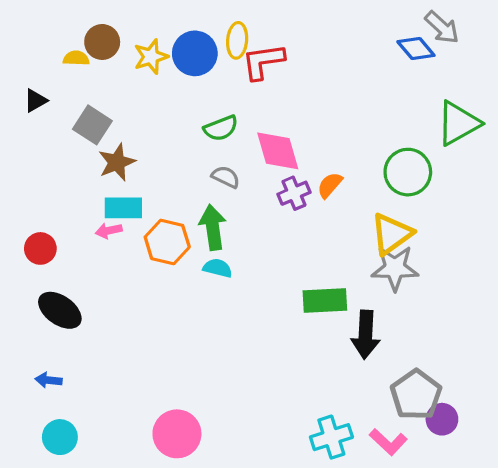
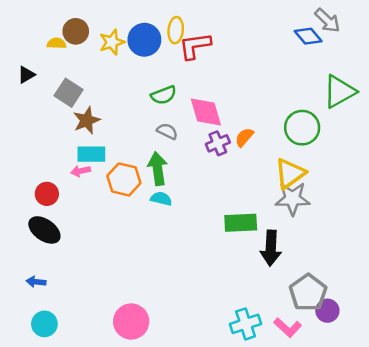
red circle: (40, 248) -> (47, 194), moved

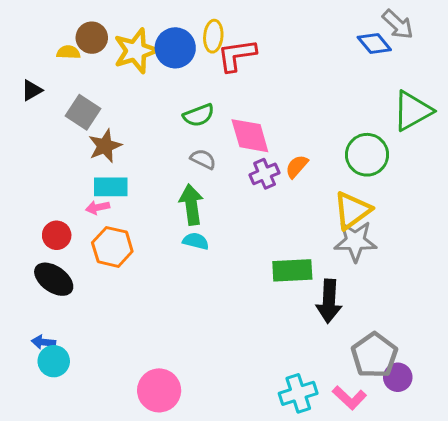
yellow star: (112, 42) -> (136, 51), size x1.4
orange hexagon: (124, 179) -> (112, 247), moved
cyan circle: (44, 324) -> (54, 361), moved

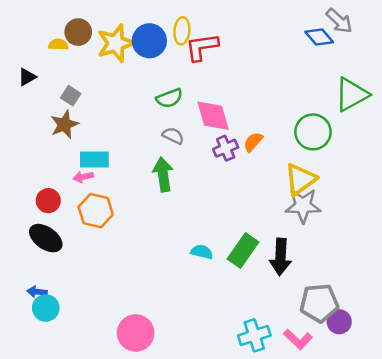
gray square: (83, 112) -> (71, 96), size x0.7
brown star: (105, 146) -> (64, 124), moved
cyan semicircle: (196, 241) -> (202, 252), moved
green rectangle: (292, 270) -> (243, 251), moved, turned -52
gray pentagon: (374, 355) -> (319, 303), turned 30

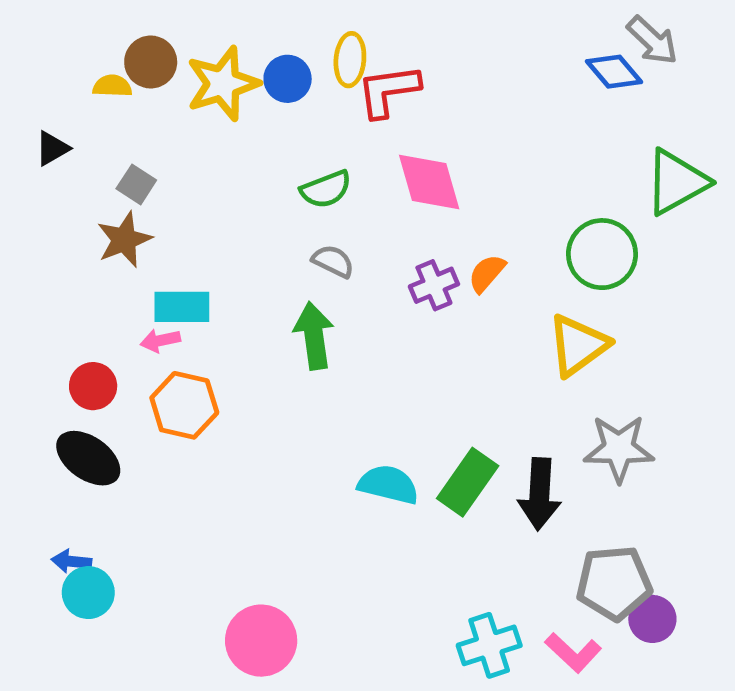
blue circle: (149, 41) -> (288, 79), size x0.7
pink diamond: (213, 116) -> (429, 182), moved
gray star: (303, 206) -> (619, 449), moved
cyan semicircle: (202, 252) -> (388, 485), size x1.4

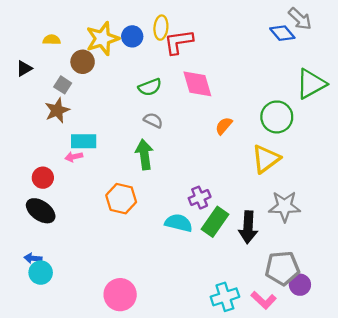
brown circle: (151, 62) -> (83, 62), moved
purple cross: (434, 285) -> (200, 198), moved
orange hexagon: (184, 405) -> (121, 199), moved

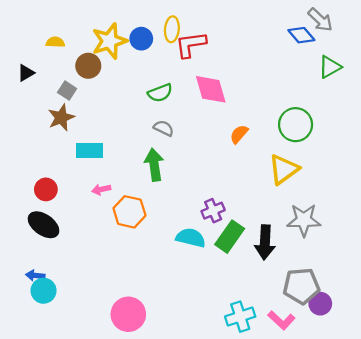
green triangle: (311, 84) -> (330, 67), moved, size x0.7
pink arrow: (74, 157) -> (101, 189), moved

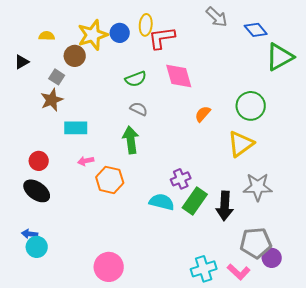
gray arrow: (320, 20) -> (217, 17), moved
green triangle: (330, 67) -> (280, 57), size x1.4

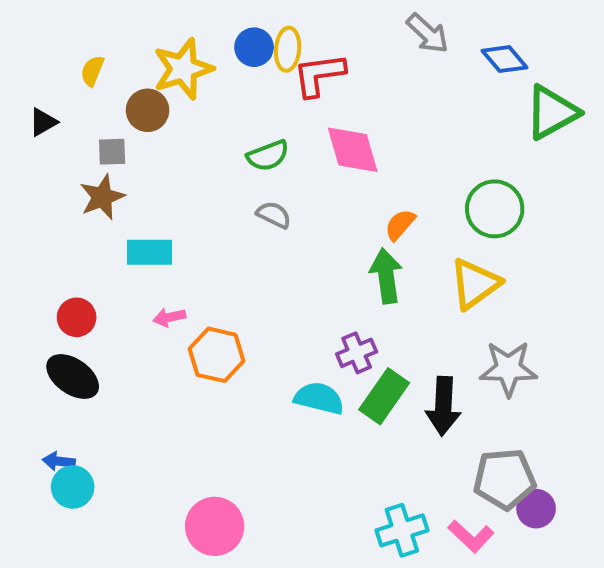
blue circle: (120, 33) -> (254, 47), moved
yellow semicircle: (47, 36) -> (92, 71), turned -70
gray square: (57, 77) -> (112, 152), turned -35
green arrow: (131, 140) -> (386, 276), moved

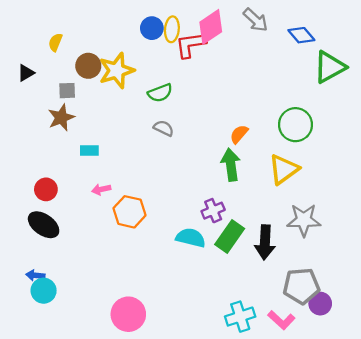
yellow star: (183, 69) -> (117, 71), moved
pink diamond: (353, 150) -> (211, 27), moved, turned 72
cyan rectangle: (150, 252) -> (89, 151), size x0.7

